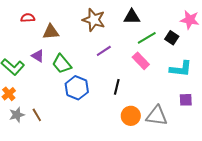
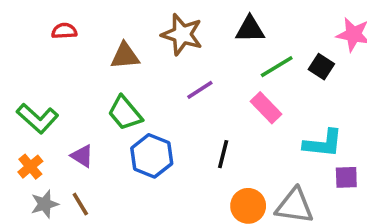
brown triangle: (51, 32) -> (125, 56), moved
purple triangle: (38, 56) -> (82, 156), moved
cyan L-shape: (181, 69) -> (323, 143), moved

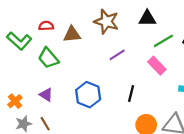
red semicircle: (64, 31) -> (46, 26), moved
green trapezoid: (125, 113) -> (48, 58), moved
green L-shape: (37, 118) -> (19, 41), moved

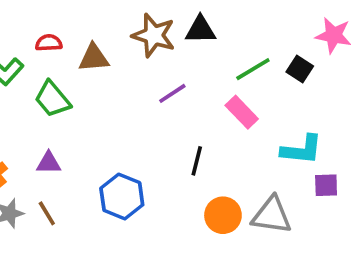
black triangle: (147, 18) -> (200, 30), moved
purple triangle: (46, 95) -> (49, 163), turned -32
blue hexagon: (88, 95) -> (122, 196), moved

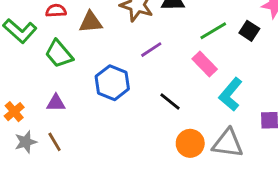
cyan L-shape: (302, 150) -> (231, 94), moved, turned 124
black line: (197, 161) -> (170, 101), turned -65
blue hexagon: (122, 196) -> (112, 83), moved

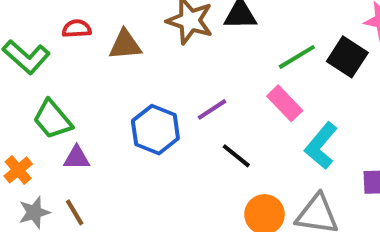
black square: (249, 31) -> (347, 57), size x1.4
purple line: (151, 50) -> (212, 109), moved
green trapezoid: (59, 54) -> (52, 119), moved

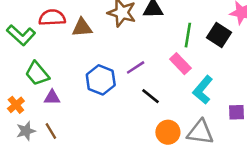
red semicircle: (77, 29) -> (52, 18), size x1.5
green line: (297, 57) -> (188, 35), turned -50

